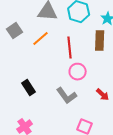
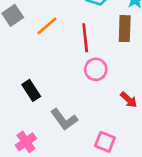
gray L-shape: (67, 96) -> (64, 119), moved

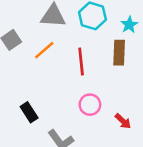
pink circle: (96, 69) -> (90, 105), moved

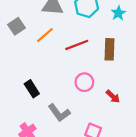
brown rectangle: (119, 53) -> (110, 49), moved
red line: (81, 62) -> (77, 45), turned 75

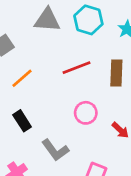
orange line: (45, 35) -> (22, 78), moved

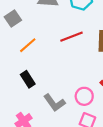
pink circle: (86, 113) -> (84, 96), moved

